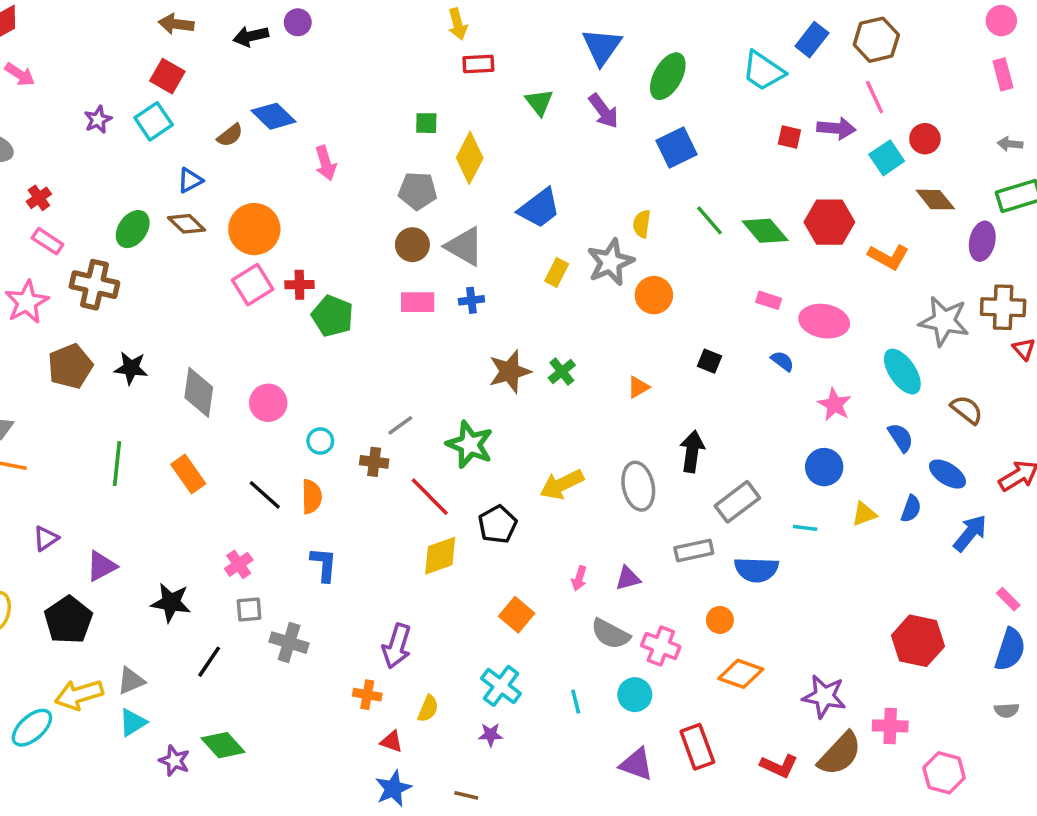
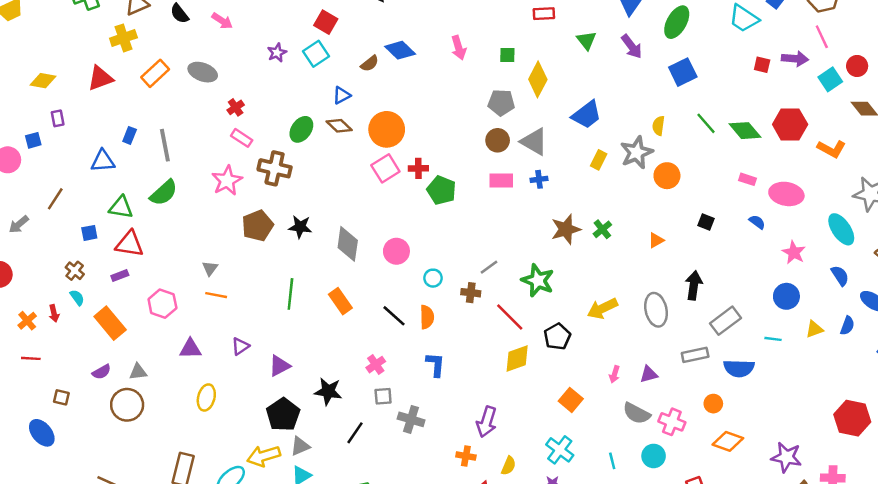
pink arrow: (326, 163) -> (459, 48), moved
black pentagon: (68, 620) -> (283, 415), moved

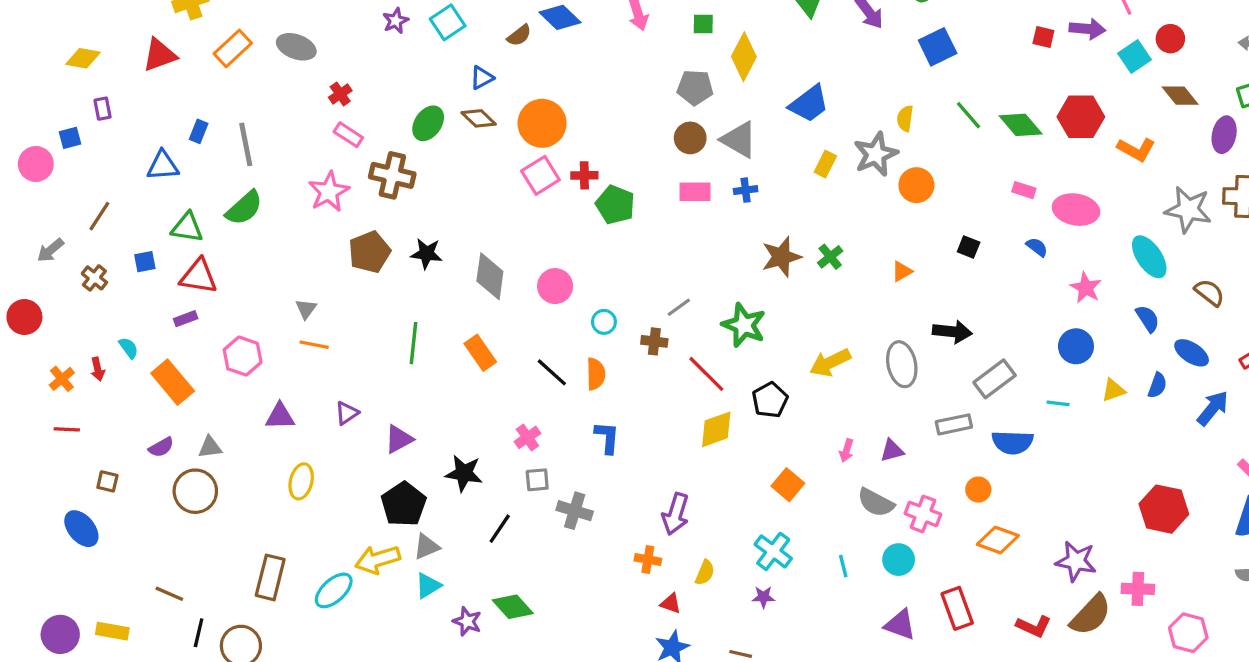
brown cross: (75, 271) -> (94, 278), moved
black arrow: (694, 285) -> (952, 332), turned 88

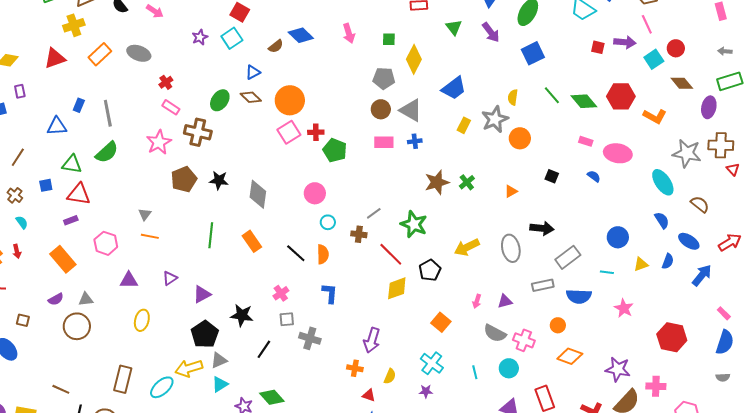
pink circle: (555, 286) -> (315, 193), moved
pink star: (1086, 288) -> (624, 308), moved
cyan semicircle: (129, 348) -> (22, 222), moved

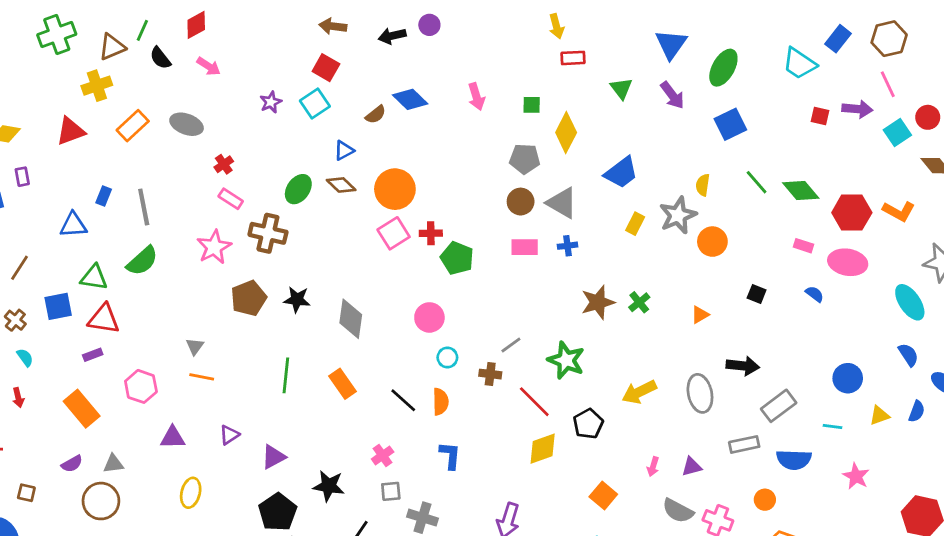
red hexagon: (621, 96) -> (852, 213), moved
blue square: (46, 185) -> (58, 306), size x1.5

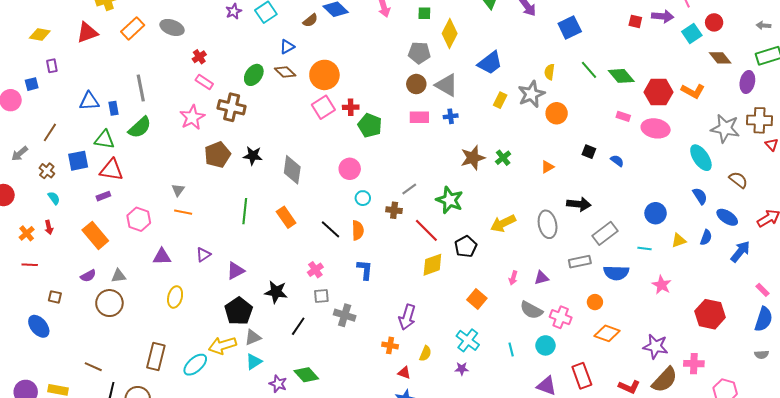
blue rectangle: (104, 196) -> (113, 108), moved, turned -32
blue semicircle: (815, 294) -> (617, 161), moved

